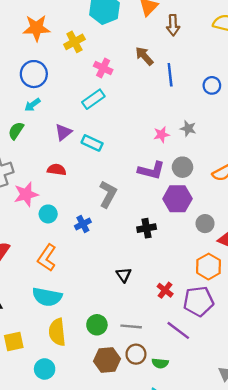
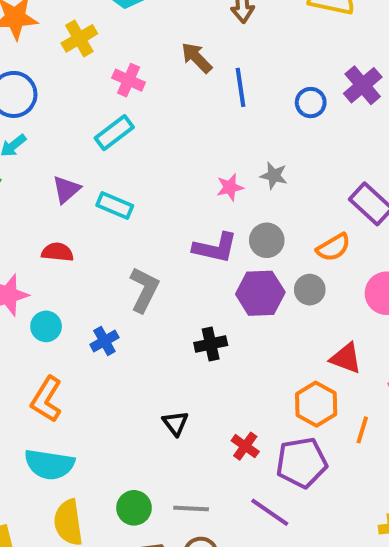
gray circle: (205, 224) -> (310, 290), moved

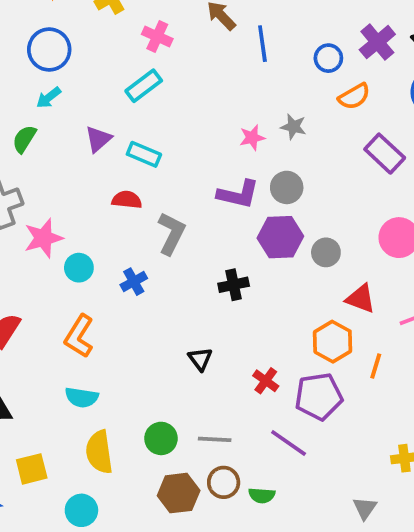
orange semicircle: (333, 247) -> (354, 96), moved
red semicircle: (57, 252) -> (127, 200), moved
gray circle: (310, 290) -> (326, 252), moved
cyan semicircle: (49, 464) -> (82, 397), size x0.7

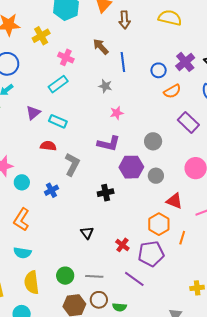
gray star: (293, 127) -> (105, 86), moved
gray circle: (287, 187) -> (153, 141), moved

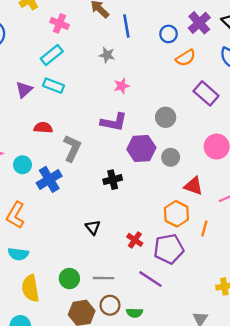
cyan rectangle: (58, 121) -> (53, 86), moved
cyan circle: (22, 182) -> (22, 165), moved
blue cross: (51, 190) -> (49, 179), size x1.5

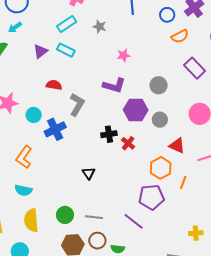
gray star: (107, 55) -> (100, 27), moved
red cross: (135, 240) -> (128, 143), moved

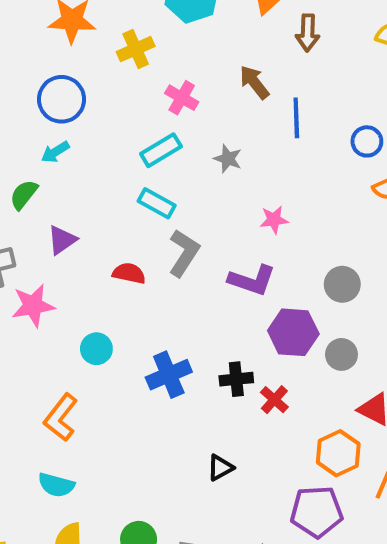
purple triangle: (41, 51) -> (62, 240), moved
gray L-shape: (77, 105) -> (184, 253), moved
cyan circle: (34, 115) -> (96, 349), moved
blue cross: (55, 129) -> (169, 375), moved
black triangle: (89, 173) -> (220, 468), moved, turned 32

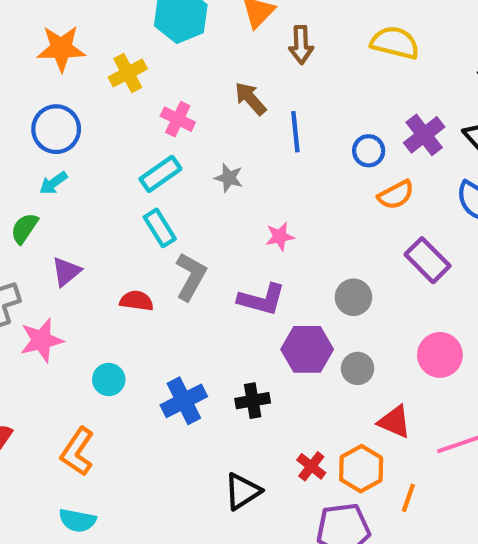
cyan rectangle: (157, 203) -> (160, 228), turned 33
red cross: (274, 400) -> (311, 466), moved
black triangle: (220, 468) -> (242, 491), size x1.4

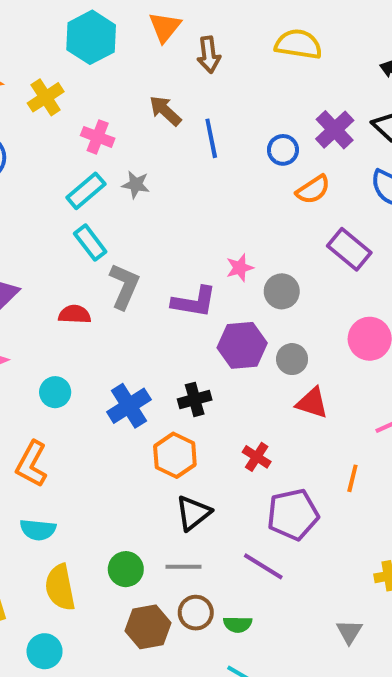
gray star: (229, 178) -> (136, 185), moved
pink star: (280, 237) -> (240, 268), moved
red triangle: (394, 422) -> (312, 403), moved
orange hexagon: (361, 469) -> (175, 455), moved
black triangle: (242, 491) -> (193, 513), moved

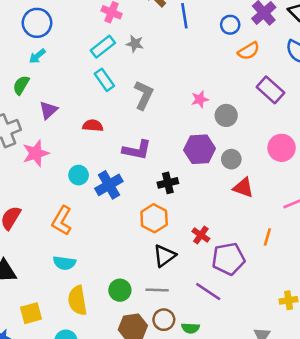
gray L-shape: (124, 286) -> (144, 95), moved
purple L-shape: (194, 302) -> (137, 150), moved
blue cross: (129, 406) -> (109, 185), moved
red cross: (257, 457) -> (201, 235), moved

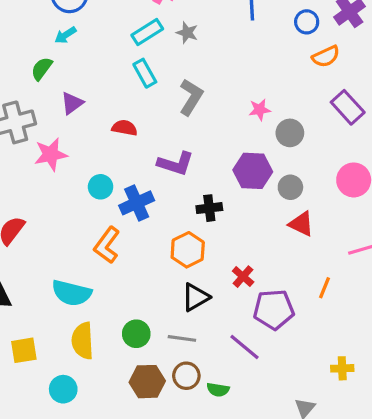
orange L-shape: (62, 221) -> (107, 245), moved
cyan semicircle: (64, 263) -> (72, 293), size x1.4

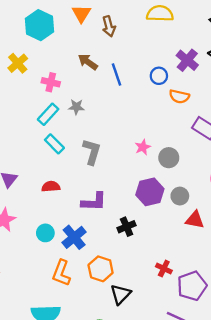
orange semicircle: (326, 56) -> (179, 96), turned 54
orange hexagon: (188, 250) -> (101, 269), moved
black triangle: (196, 297) -> (120, 294), moved

